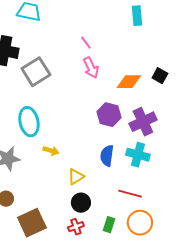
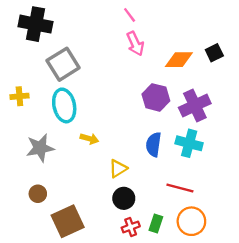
gray square: (36, 72) -> (63, 64), moved
black square: (160, 76) -> (214, 53), turned 35
red cross: (76, 227) -> (131, 227), moved

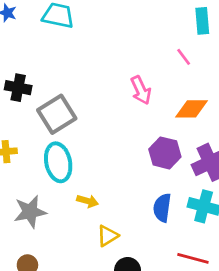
pink line: (130, 15) -> (184, 57), moved
black cross: (36, 24) -> (18, 88), moved, size x0.7
yellow triangle: (118, 169) -> (108, 236), moved

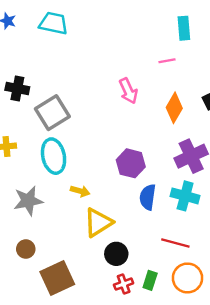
pink line: (184, 57) -> (167, 61), turned -63
orange diamond: (192, 109) -> (174, 108), turned -60
purple hexagon: (165, 153) -> (131, 163), moved
yellow triangle: (108, 236) -> (98, 222), size x1.5

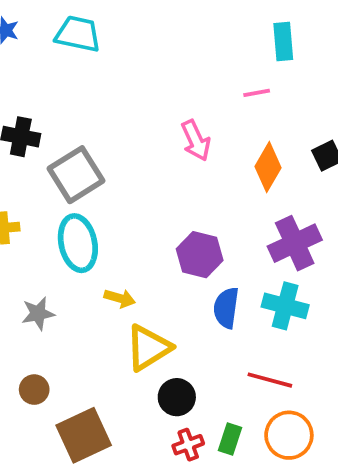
gray star: (28, 201) -> (38, 313), size x0.7

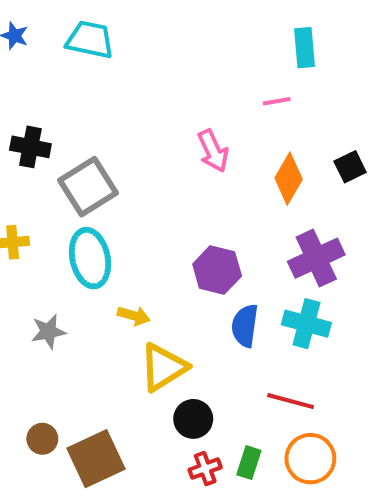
brown circle: (34, 390) -> (42, 439), moved

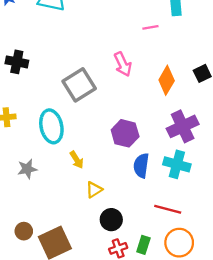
pink line: (277, 101) -> (150, 27), moved
gray square: (88, 187) -> (79, 85), moved
yellow arrow: (134, 316) -> (77, 160), turned 42
yellow triangle: (163, 367) -> (94, 190), size x0.6

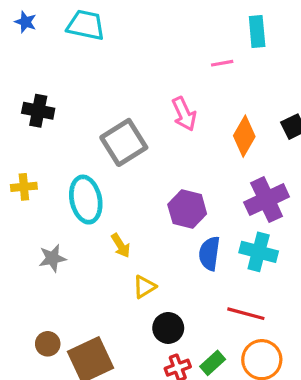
green rectangle: (143, 245) -> (213, 363), turned 30

